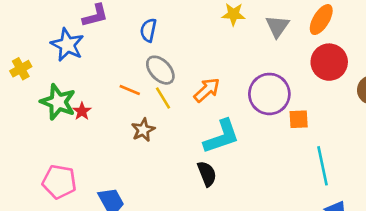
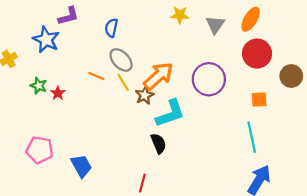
orange arrow: (207, 90) -> (158, 76), size x1.4
green star: (58, 102) -> (39, 86), size x0.6
orange square: (299, 119) -> (259, 100), moved
brown star: (143, 130) -> (145, 95), moved

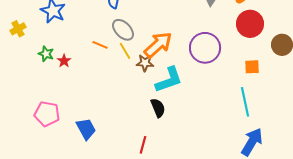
brown star: (145, 95) -> (145, 63), turned 30

